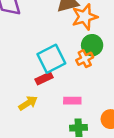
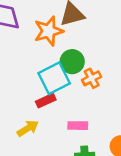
orange star: (85, 17) -> (49, 31), moved
green circle: (92, 45) -> (72, 62), moved

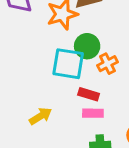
cyan square: (54, 78) -> (68, 64), turned 36
red rectangle: (46, 101) -> (89, 94), moved, turned 42

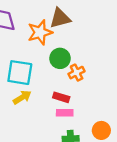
cyan square: (68, 64) -> (20, 73), moved
yellow arrow: (40, 116) -> (22, 97), moved

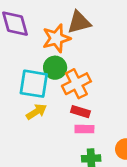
green circle: (60, 58) -> (55, 68), moved
orange cross: (77, 73) -> (76, 84), moved, size x1.5

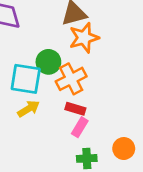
orange star: (56, 38) -> (84, 38), moved
pink rectangle: (84, 129) -> (80, 127), turned -60

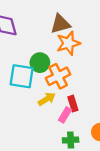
yellow arrow: (29, 109) -> (47, 99), moved
red rectangle: (75, 109) -> (73, 104), moved, turned 56

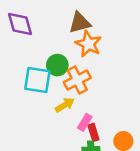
orange star: (68, 43) -> (88, 44), turned -30
red rectangle: (73, 104) -> (93, 132), moved

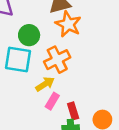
green circle: (57, 65) -> (29, 35), moved
pink rectangle: (85, 122) -> (52, 101), moved

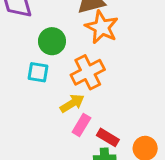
cyan square: (18, 60) -> (38, 72), size x0.6
red rectangle: (73, 111) -> (108, 137), turned -42

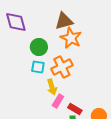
cyan square: (38, 72) -> (38, 67), moved
yellow arrow: (72, 103) -> (52, 87), turned 105

